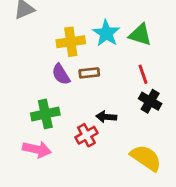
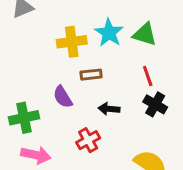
purple semicircle: (61, 74) -> (63, 97), moved
green cross: (45, 114) -> (24, 118), moved
black arrow: (106, 117) -> (109, 109), moved

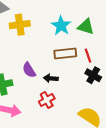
yellow cross: (72, 42) -> (20, 25), moved
brown rectangle: (91, 75) -> (65, 54), moved, size x1.5
black arrow: (109, 109) -> (51, 78), moved

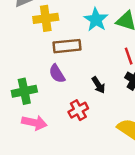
brown rectangle: (65, 54) -> (67, 46), moved
black arrow: (51, 78) -> (98, 85), moved, turned -128

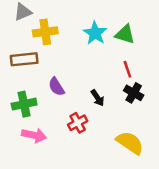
brown rectangle: (67, 46) -> (24, 59), moved

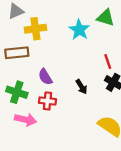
green triangle: (125, 34) -> (106, 18), moved
green cross: (24, 104) -> (17, 92), turned 30
red cross: (78, 123) -> (47, 101), moved, turned 35

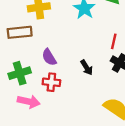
red line: (108, 62) -> (114, 41), turned 32
green cross: (17, 92) -> (20, 73), turned -35

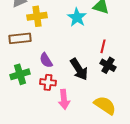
black arrow: (87, 67) -> (79, 69), size x1.6
pink arrow: (29, 102) -> (64, 99), moved, turned 72

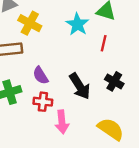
yellow cross: (37, 16) -> (30, 23), turned 36
red line: (103, 46) -> (104, 43), moved

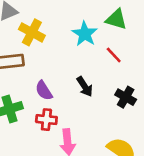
red line: (104, 43) -> (114, 55), turned -56
black arrow: (80, 86) -> (85, 87), moved, size x0.7

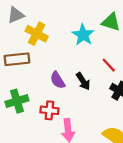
red line: (114, 55) -> (109, 65), moved
purple semicircle: (44, 91) -> (58, 80), moved

